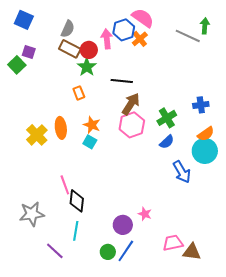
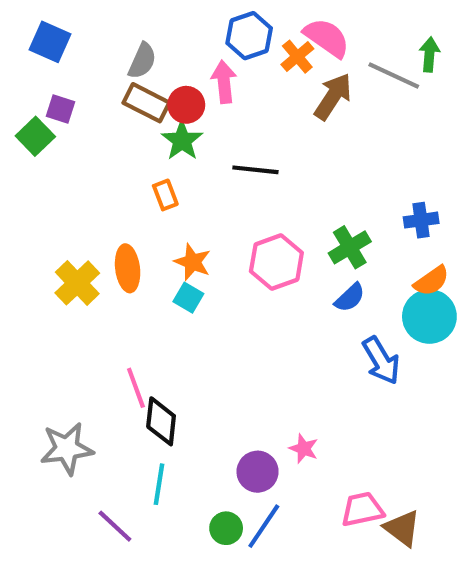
pink semicircle: (143, 18) -> (327, 38), moved
blue hexagon: (124, 30) -> (249, 36), moved
orange cross: (140, 39) -> (297, 57), moved
brown arrow: (131, 104) -> (333, 96), moved
brown triangle: (192, 252) -> (402, 528), turned 30

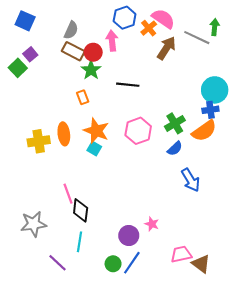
purple square: (60, 109) -> (30, 54), turned 32
orange star: (193, 262) -> (96, 131), size x1.4
orange semicircle: (432, 281) -> (204, 131), moved, size x1.4
yellow cross: (77, 283) -> (39, 141), turned 35
cyan circle: (429, 317) -> (215, 90), moved

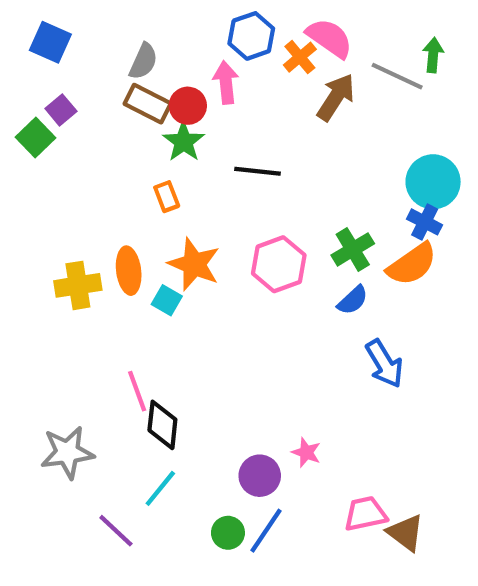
blue cross: (210, 110) -> (425, 222), turned 35
cyan square: (94, 149) -> (167, 300), moved
cyan line: (80, 242) -> (160, 488), turned 30

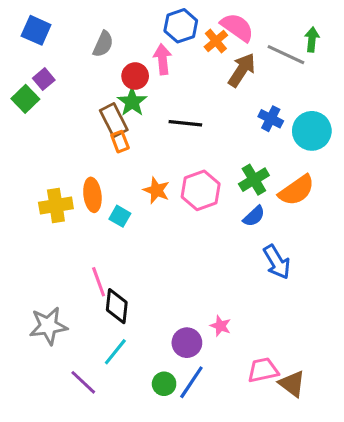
brown rectangle: (148, 104) -> (114, 120), moved, turned 36
blue cross: (425, 222) -> (271, 119), moved
orange star: (194, 264) -> (156, 190), moved, size x0.7

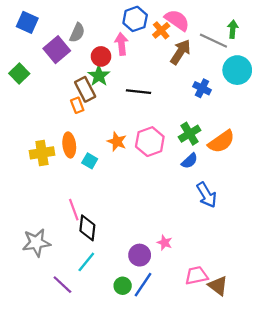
purple square: (44, 79) -> (57, 50), moved, size x1.6
cyan circle: (312, 131) -> (237, 70), moved
orange rectangle: (120, 142) -> (77, 105), moved

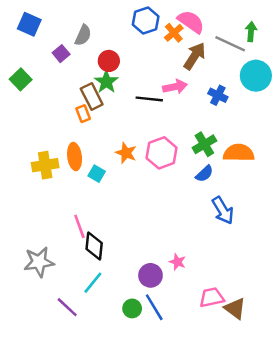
pink arrow: (121, 44) -> (175, 87), moved, turned 85
purple square: (57, 50) -> (61, 54), size x0.6
orange semicircle: (221, 142) -> (239, 153), turned -144
blue line: (143, 285) -> (154, 307), turned -65

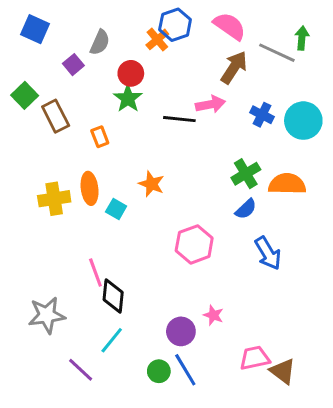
orange cross: (174, 33) -> (157, 39), moved
cyan circle: (256, 76) -> (303, 121), moved
brown rectangle: (92, 96) -> (56, 116), moved
pink hexagon: (162, 153) -> (194, 244), moved

